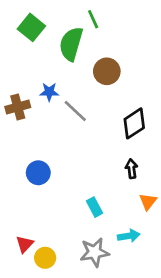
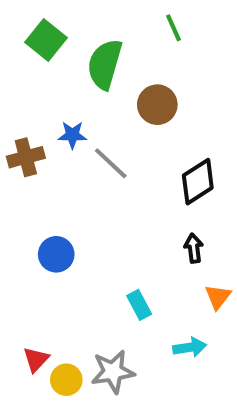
green line: (93, 19) -> (173, 28), moved
gray star: (94, 252) -> (113, 372), moved

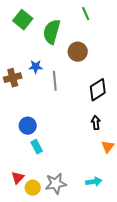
gray line: (111, 163) -> (55, 81), turned 42
cyan rectangle: (139, 305) -> (37, 147), moved
cyan arrow: (190, 347) -> (94, 182), moved

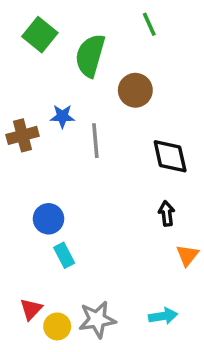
black diamond: (98, 90) -> (170, 156), turned -70

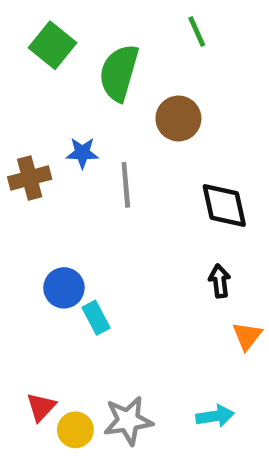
cyan rectangle: (64, 255) -> (96, 318), moved

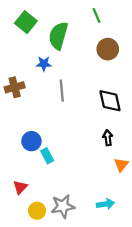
brown circle: (178, 118) -> (108, 49), moved
blue star: (82, 153) -> (44, 64), moved
red triangle: (41, 407) -> (20, 187), moved

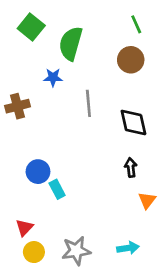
green line: (97, 15) -> (136, 24), moved
gray line: (62, 91) -> (88, 103), moved
yellow circle: (37, 211) -> (34, 252), moved

